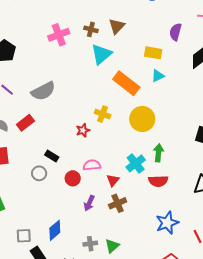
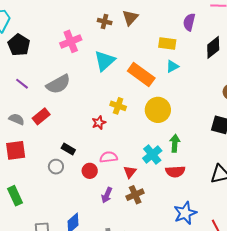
pink cross: (59, 35) -> (71, 41), moved
cyan triangle: (101, 54) -> (105, 61), moved

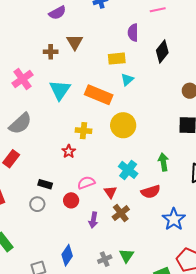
green arrow: (175, 143) -> (163, 162), moved
red semicircle: (175, 172) -> (151, 192), moved

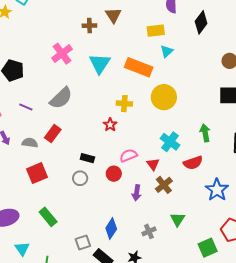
green triangle: (126, 256) -> (178, 219), moved

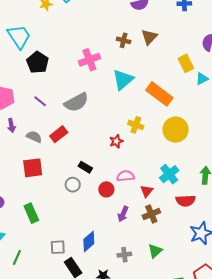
yellow rectangle: (156, 31) -> (186, 63), turned 54
cyan triangle: (167, 51) -> (202, 79), moved

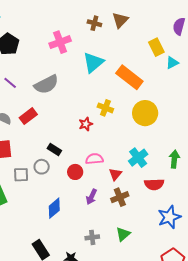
blue diamond: (89, 241) -> (54, 208), moved
gray square: (58, 247) -> (21, 175), moved

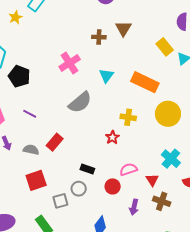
cyan triangle: (93, 62) -> (106, 76), size x0.7
gray semicircle: (46, 84) -> (80, 102), moved
brown cross: (120, 197) -> (162, 201), turned -36

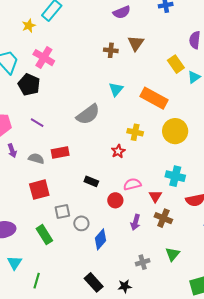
pink cross: (70, 63) -> (44, 58), moved, turned -30
red rectangle: (55, 142) -> (60, 153), turned 36
cyan cross: (171, 159) -> (175, 176), turned -30
gray circle: (79, 189) -> (81, 223), moved

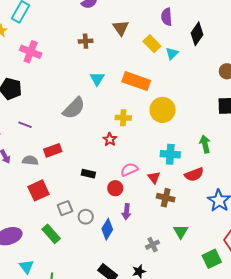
brown triangle: (136, 43) -> (121, 28), moved
pink cross: (44, 58) -> (31, 52), moved
purple arrow: (135, 222) -> (126, 212), moved

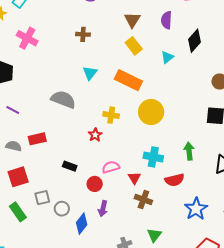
brown triangle: (121, 28) -> (132, 20), moved
yellow rectangle: (152, 44) -> (134, 46), moved
gray semicircle: (74, 108) -> (63, 99), turned -120
green rectangle: (51, 234) -> (18, 212), moved

